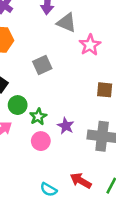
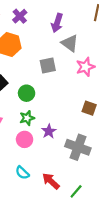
gray square: (42, 65) -> (48, 65), moved
green circle: (18, 105) -> (27, 93), moved
cyan semicircle: (49, 189) -> (22, 173), moved

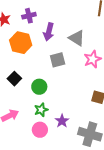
purple cross: (20, 16) -> (29, 16), turned 32
purple arrow: (57, 23) -> (49, 32), moved

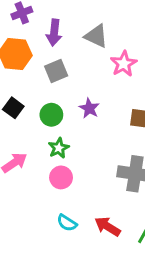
gray square: (58, 60) -> (56, 71), moved
purple star: (62, 121) -> (89, 108), moved

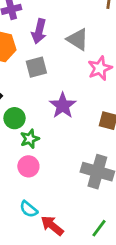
purple star: (89, 108) -> (63, 106), size x1.4
green circle: (51, 115) -> (14, 118), moved
red arrow: (108, 226) -> (52, 226), moved

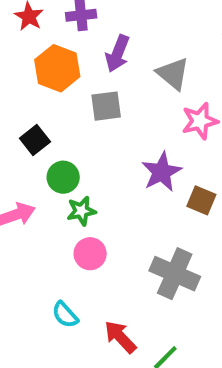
purple star: (63, 106) -> (162, 172), moved
pink circle: (28, 166) -> (90, 254), moved
red arrow: (52, 226) -> (120, 337), moved

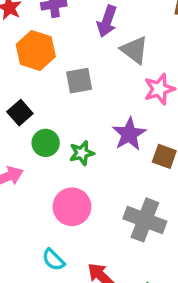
purple arrow: (117, 54) -> (107, 21), moved
green star: (81, 211) -> (82, 153), moved
pink circle: (90, 254) -> (72, 207), size x1.4

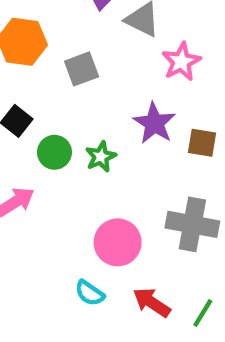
pink circle: (72, 207) -> (118, 242), moved

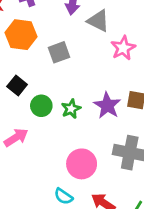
purple star: (154, 123) -> (107, 106), moved

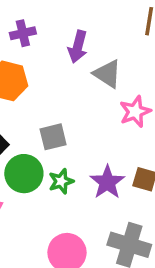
gray square: (59, 52) -> (53, 137), moved
green circle: (41, 106) -> (24, 174), size x1.4

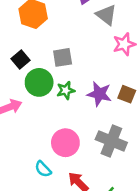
purple star: (107, 182) -> (99, 94), turned -30

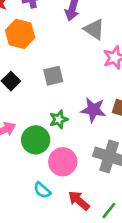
green circle: (39, 82) -> (36, 140), moved
green star: (66, 90) -> (59, 119), moved

